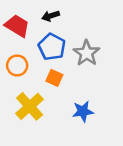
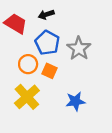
orange circle: (17, 65) -> (28, 64), moved

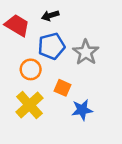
blue pentagon: (47, 43) -> (51, 46), turned 30
orange square: (49, 71) -> (62, 88), moved

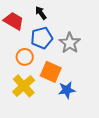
black arrow: (50, 16) -> (41, 13), turned 72
orange square: (62, 88) -> (51, 72), size x1.5

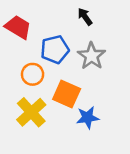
black arrow: (41, 13) -> (85, 17), moved

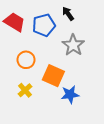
blue pentagon: (55, 49) -> (44, 25), moved
yellow cross: (31, 112) -> (25, 90), size x0.6

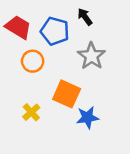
blue pentagon: (44, 25) -> (55, 31), turned 30
orange circle: (26, 60) -> (33, 61), moved

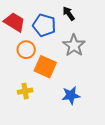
orange square: (67, 94) -> (45, 67), moved
yellow cross: (31, 112) -> (25, 91), turned 32

